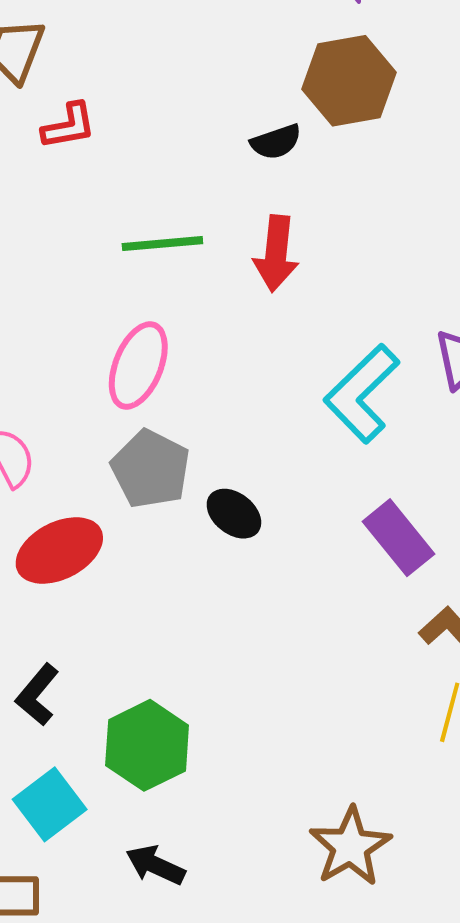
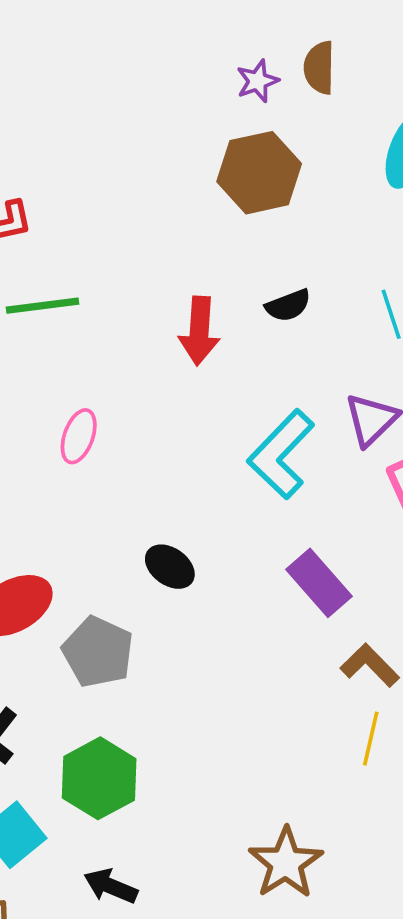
black semicircle: (276, 142) -> (288, 305), moved
green line: (162, 244) -> (42, 306), moved
pink ellipse: (138, 365) -> (79, 436), size x0.7
gray pentagon: (151, 469) -> (98, 652), moved

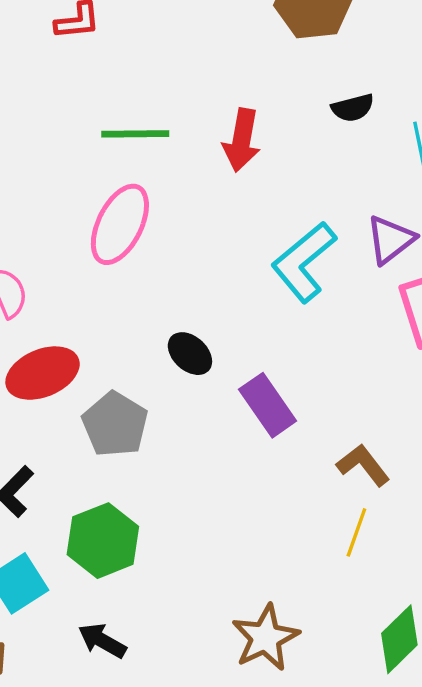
black semicircle: (288, 305) -> (353, 108), moved
green line: (42, 306) -> (135, 134), moved
pink ellipse: (79, 436) -> (120, 224), size x1.6
purple rectangle: (319, 583) -> (268, 405), moved

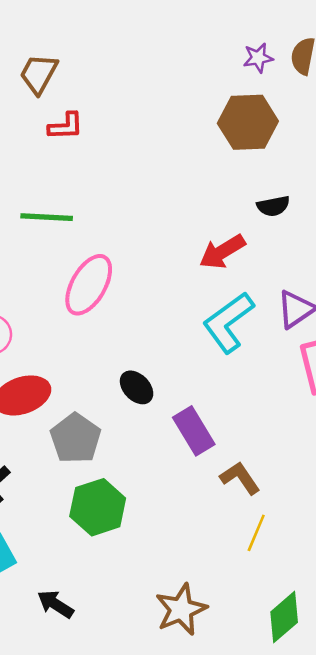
green line: (135, 134) -> (47, 217), moved
red arrow: (242, 140) -> (222, 252), moved, turned 45
brown L-shape: (363, 465) -> (240, 478), moved
green hexagon: (103, 541) -> (98, 507), moved

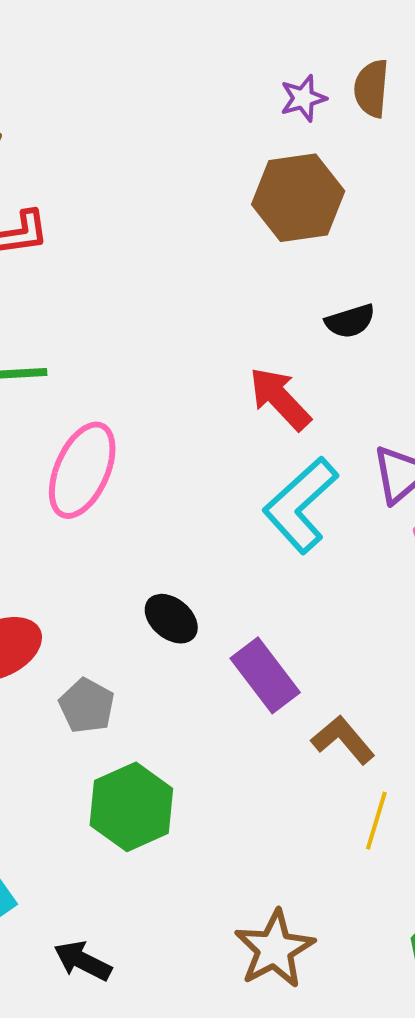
red arrow: (222, 252) -> (280, 399), turned 84
gray pentagon: (76, 438) -> (87, 706), size x0.7

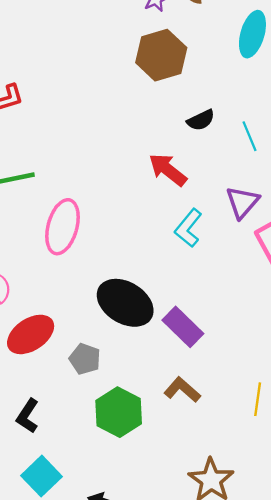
cyan L-shape: (300, 505) -> (188, 228), size x0.7
black ellipse: (171, 619) -> (125, 303), size x1.8
brown L-shape: (343, 740) -> (182, 390), moved

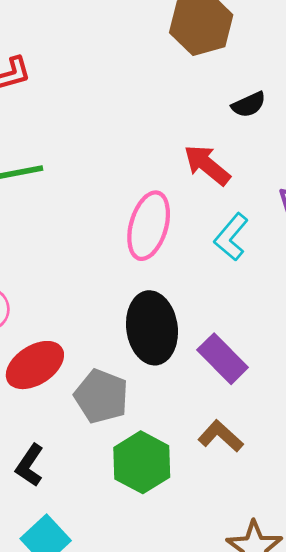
pink ellipse: (62, 227) -> (149, 226), moved
black ellipse: (125, 303) -> (152, 328), turned 50
gray pentagon: (85, 359) -> (101, 396), size x1.4

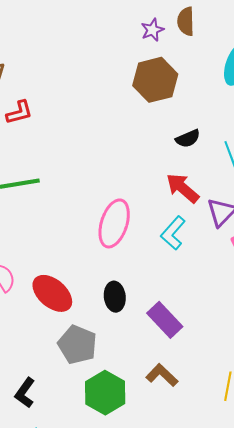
red arrow: (207, 165) -> (183, 188), moved
black ellipse: (152, 328) -> (115, 297), size x0.6
red ellipse: (35, 365) -> (52, 293), moved, turned 72

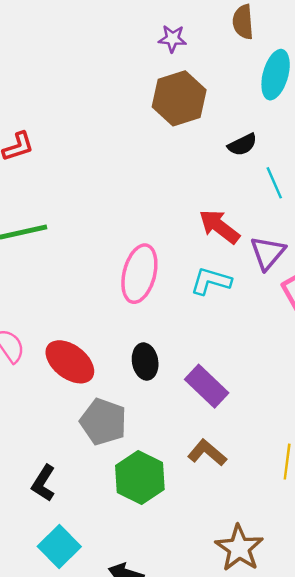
brown semicircle: (186, 21) -> (243, 22), moved
purple star: (152, 30) -> (172, 39), turned 30
black semicircle: (188, 139) -> (242, 145), moved
cyan L-shape: (173, 233) -> (211, 281), turned 68

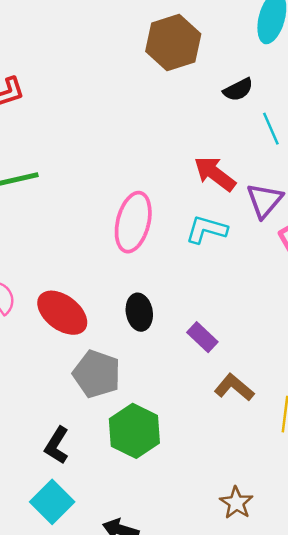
purple rectangle: (207, 386) -> (202, 337), size x0.7
brown L-shape: (207, 453) -> (234, 387), moved
black L-shape: (44, 483) -> (57, 445), moved
brown star: (239, 548) -> (236, 503), size x0.7

